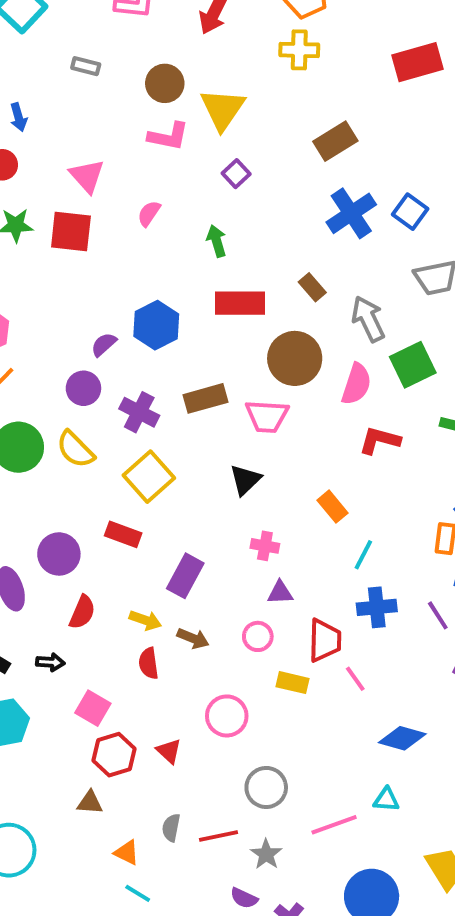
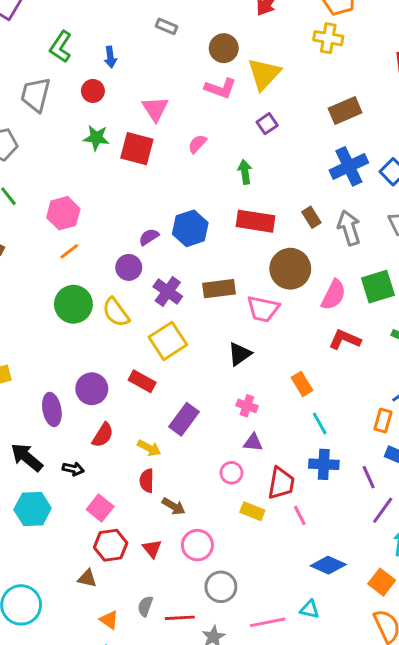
gray arrow: (368, 319) -> (349, 228), moved
cyan line: (363, 555) -> (320, 423), turned -65
brown arrow: (193, 638) -> (174, 506), moved
pink circle: (227, 716) -> (197, 545), moved

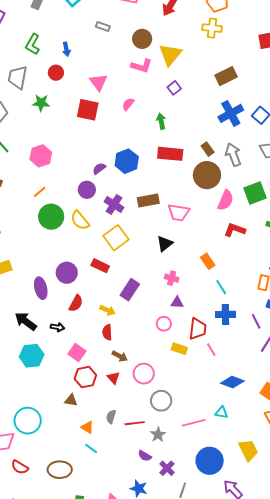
green star: (96, 138) -> (41, 103), moved
orange line: (69, 251) -> (40, 192), moved
brown circle: (290, 269) -> (207, 175), moved
brown arrow: (174, 506) -> (120, 356), moved

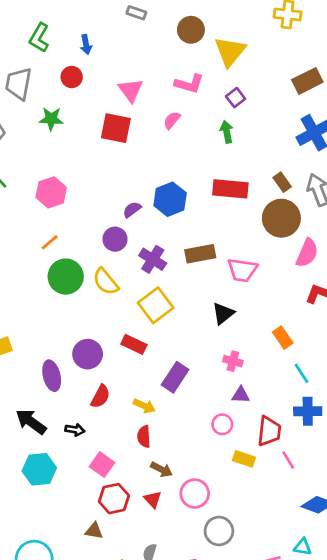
pink L-shape: (142, 66) -> (189, 84), moved
green arrow: (161, 121) -> (227, 132), moved

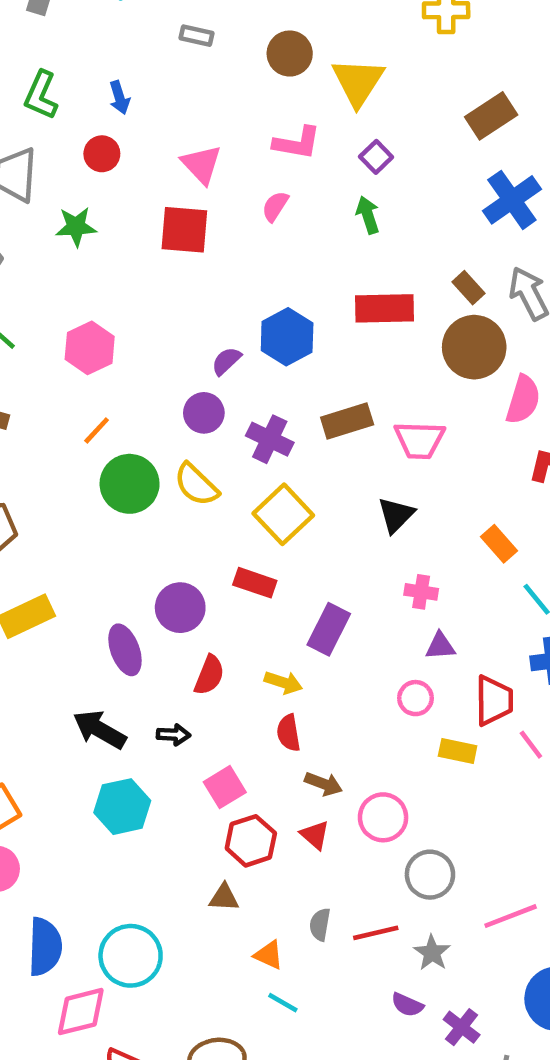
pink square: (102, 465) -> (225, 787), turned 30

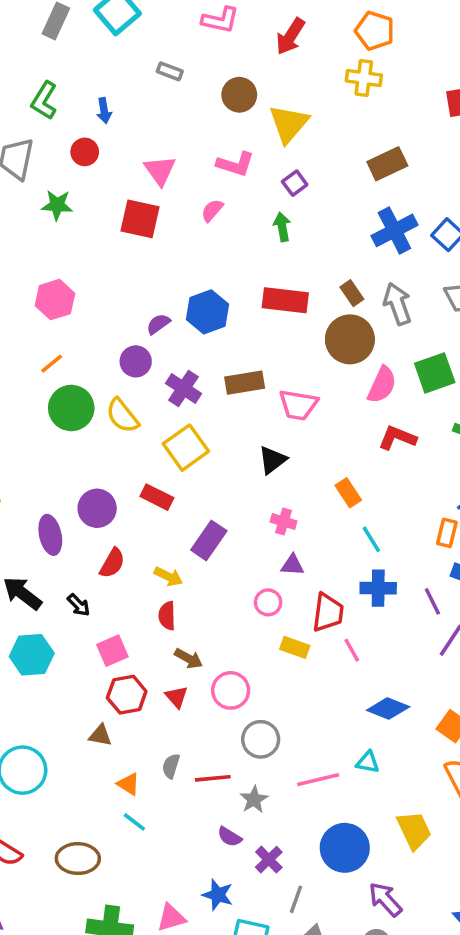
black arrow: (173, 735) -> (79, 605), turned 35

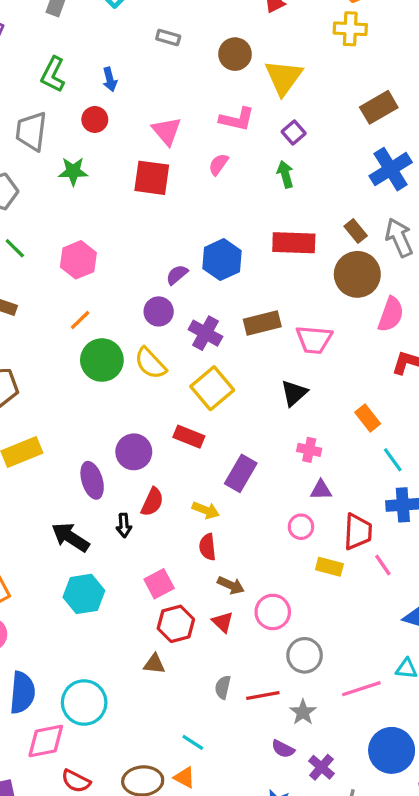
black arrow: (79, 605) -> (124, 525), moved, turned 45
orange triangle: (128, 784) -> (184, 777), moved

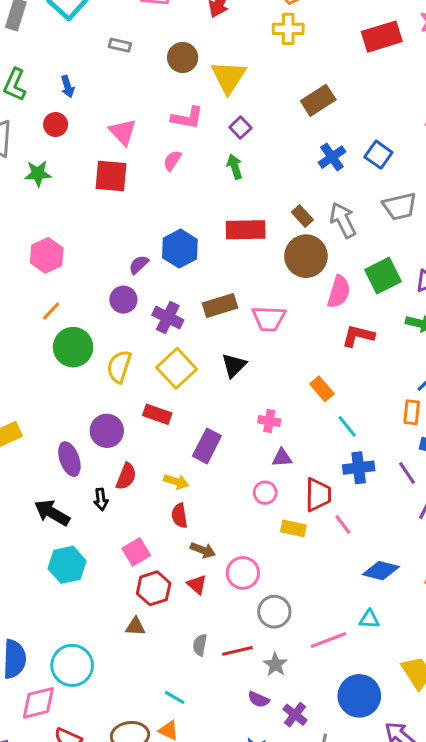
blue cross: (391, 169) -> (332, 157), size x0.7
yellow semicircle: (150, 363) -> (119, 367), moved, turned 64
black triangle: (294, 393) -> (234, 365), moved

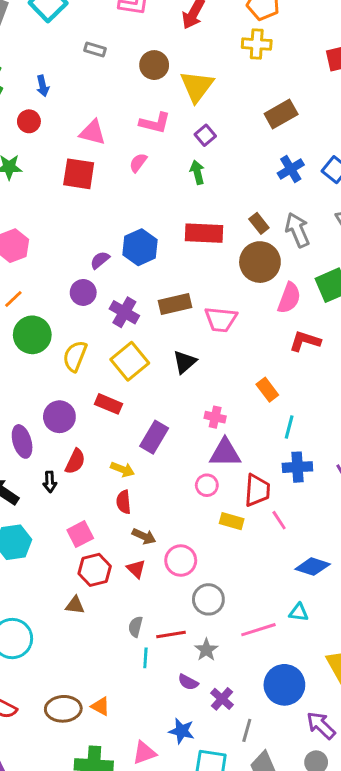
pink triangle: (123, 132) -> (93, 132), turned -36
cyan line: (347, 426) -> (289, 427), turned 50
purple triangle: (282, 458) -> (225, 453), size x1.6
cyan line: (175, 697) -> (145, 658), moved, turned 60

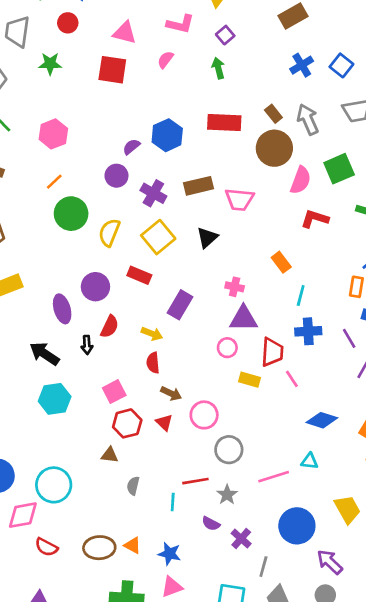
gray semicircle: (135, 627) -> (133, 486), moved
blue star: (182, 731) -> (169, 554), moved

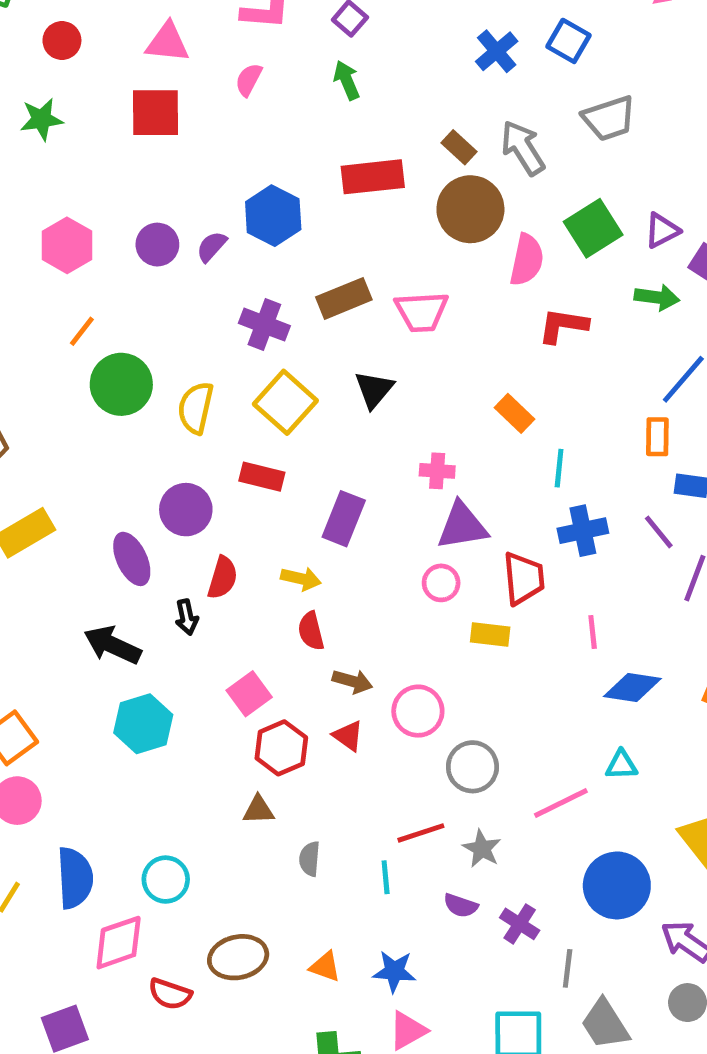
purple circle: (116, 176) -> (157, 245), moved
pink line: (292, 379) -> (593, 632), moved, turned 36
cyan circle: (54, 485) -> (166, 880), size x0.7
brown ellipse: (99, 548) -> (238, 957), moved

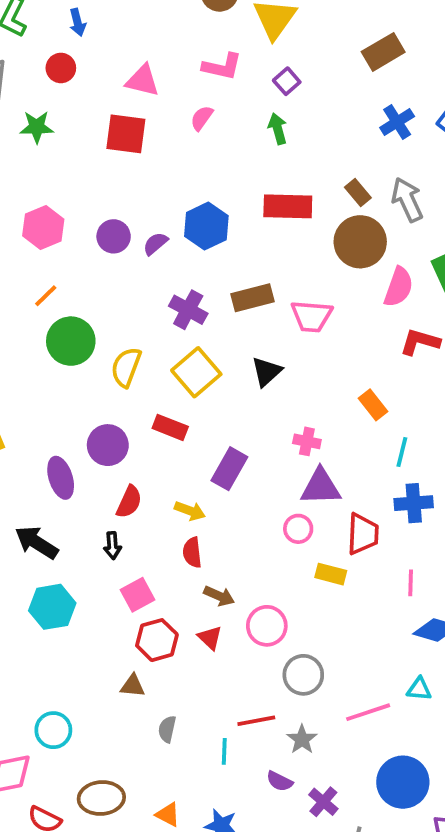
black arrow: (187, 617) -> (112, 546), moved

